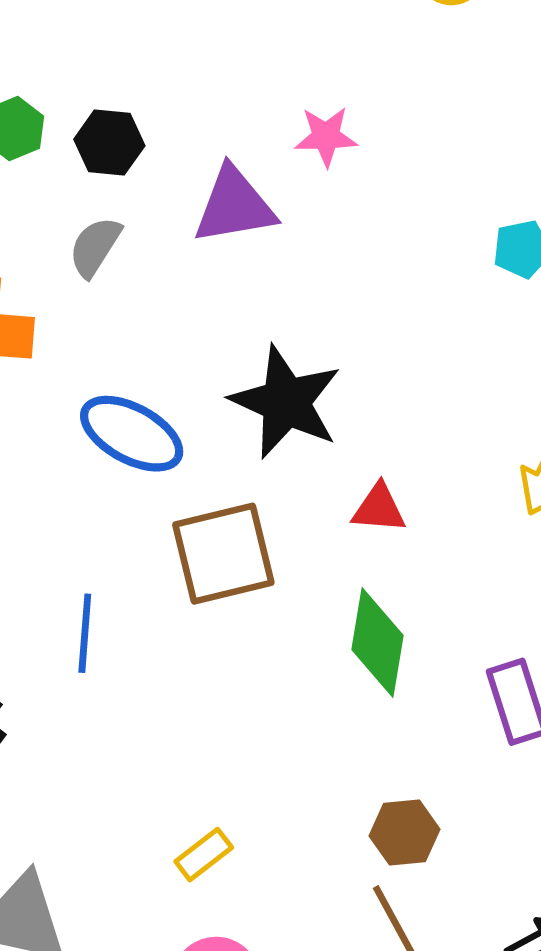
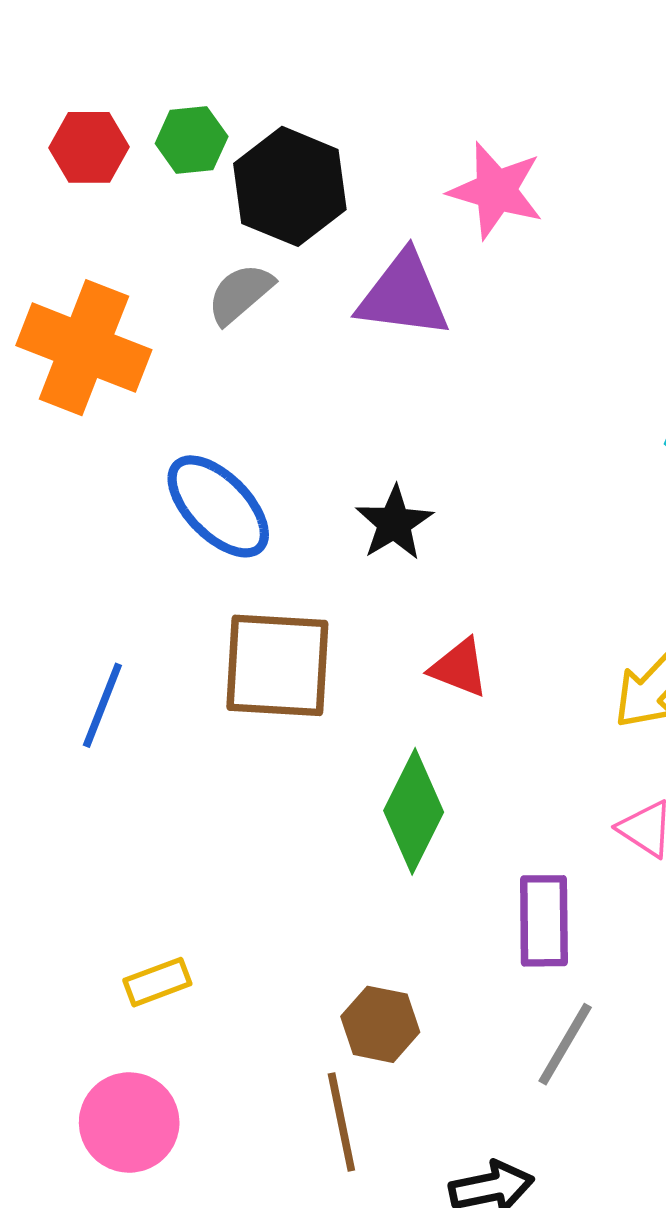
pink star: (326, 136) -> (496, 191), moved, size x1.4
black hexagon: (109, 142) -> (290, 186), size x1.5
black star: (286, 402) -> (394, 523), size x0.6

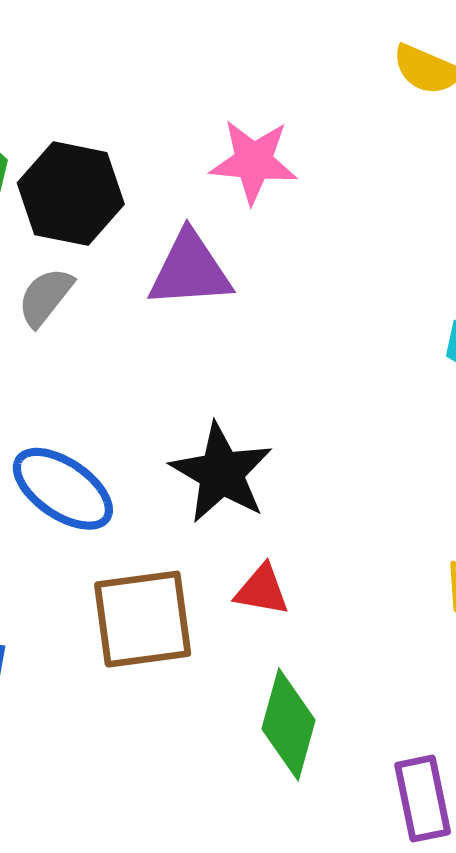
black star: (394, 523) -> (221, 473), size x1.5
red triangle: (459, 668) -> (262, 590), moved

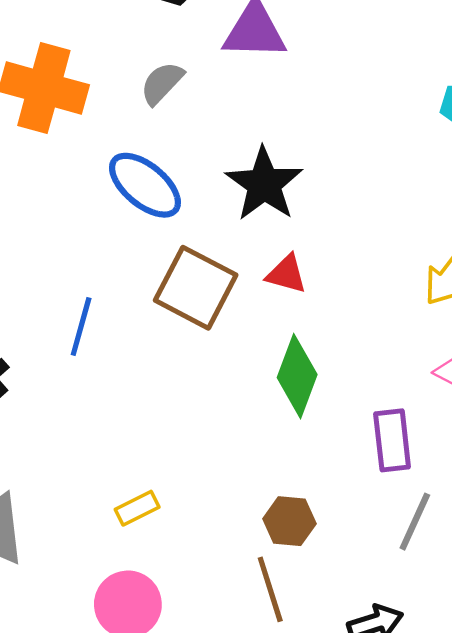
gray semicircle: (45, 297) -> (162, 83), moved
brown square: (143, 619) -> (196, 288), turned 30

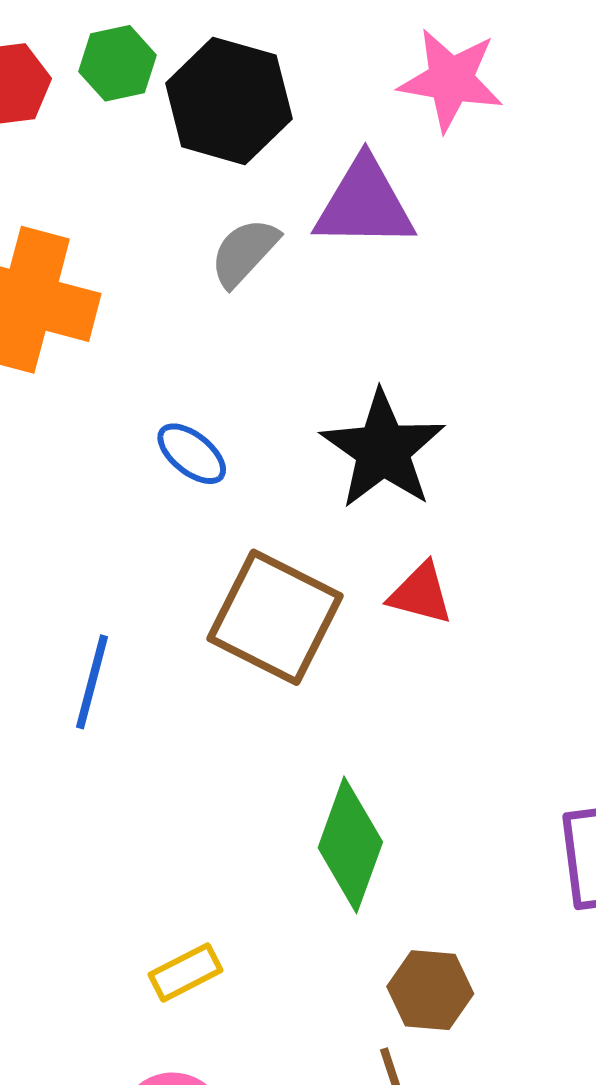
gray semicircle: (162, 83) -> (244, 252), moved
blue ellipse: (145, 185) -> (192, 454), size x0.6
green diamond: (297, 376) -> (350, 845), moved

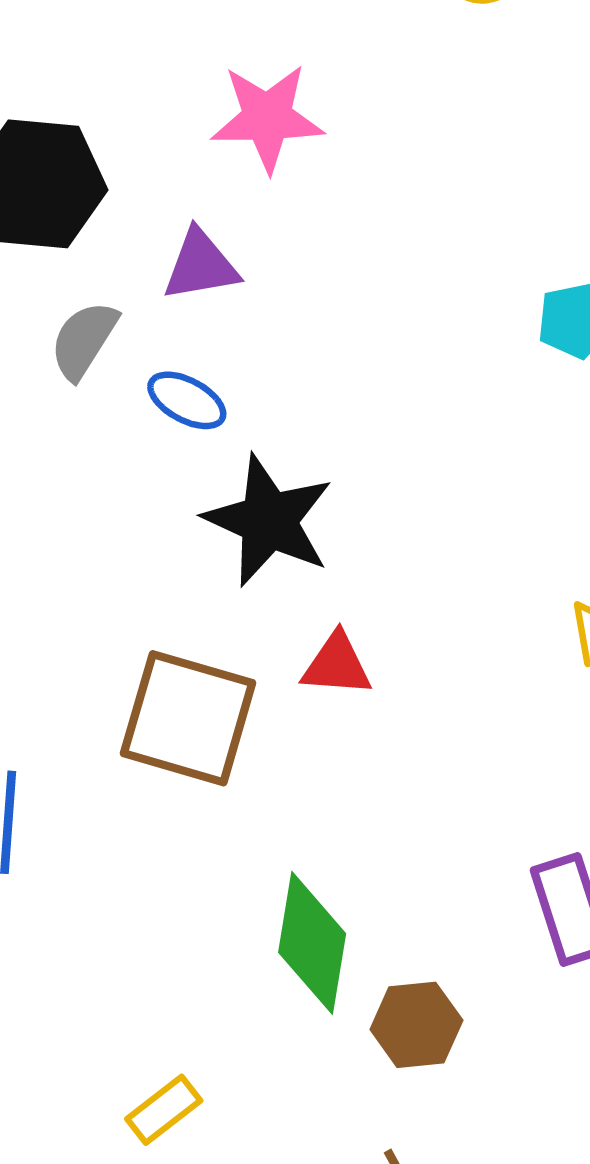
purple triangle: (364, 204) -> (201, 265), size x0.7
blue ellipse: (192, 454) -> (187, 400), moved
brown hexagon: (430, 990) -> (416, 1025), moved

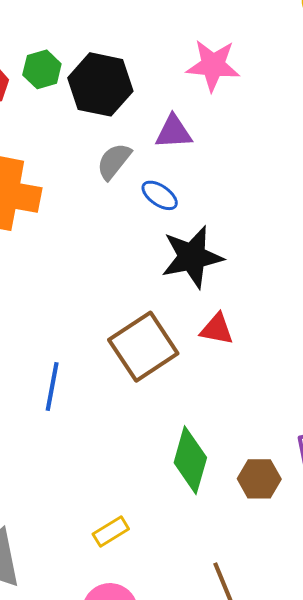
black star: (269, 521) -> (192, 257), turned 30
brown square: (188, 718) -> (143, 347), turned 34
brown hexagon: (416, 1025) -> (259, 479), moved

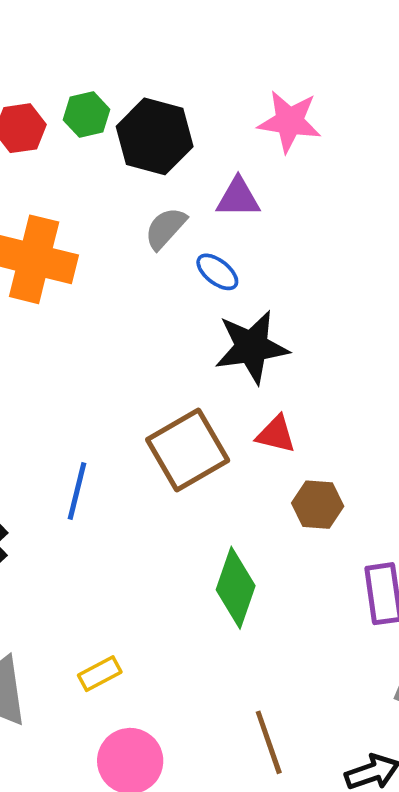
brown hexagon: (259, 479) -> (318, 505), moved
yellow rectangle: (111, 532) -> (100, 674), moved

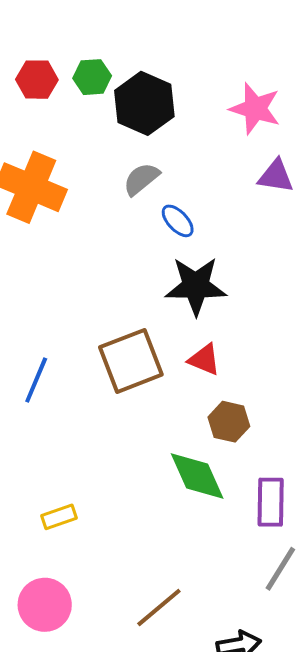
purple triangle: (238, 198) -> (276, 176), moved
green diamond: (236, 588) -> (197, 476), moved, turned -52
yellow rectangle: (100, 674) -> (59, 517), moved
brown line: (269, 742) -> (159, 607), turned 60

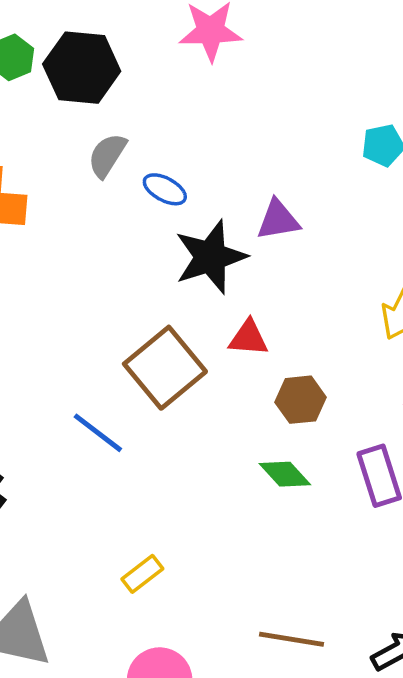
purple triangle: (276, 176) -> (278, 220), moved
blue line: (36, 380) -> (98, 433), moved, turned -57
green diamond: (197, 476) -> (285, 474), size x0.7
brown line: (159, 607) -> (292, 639), turned 68

